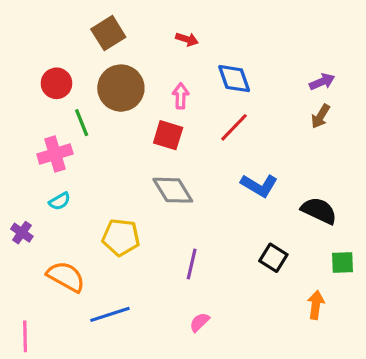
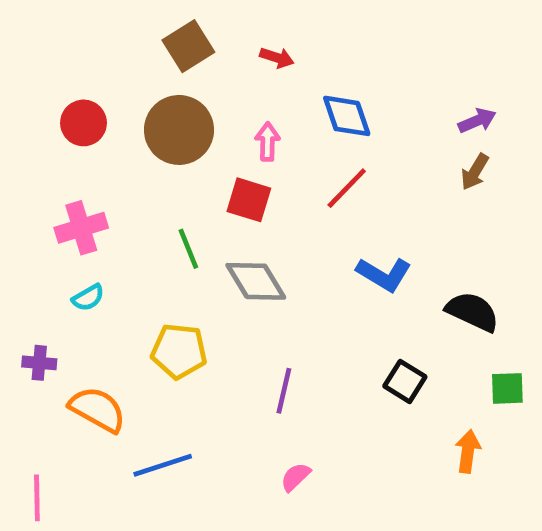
brown square: (108, 33) -> (188, 46), moved
green line: (82, 123) -> (188, 249), moved
purple cross: (22, 233) -> (39, 363), moved, turned -30

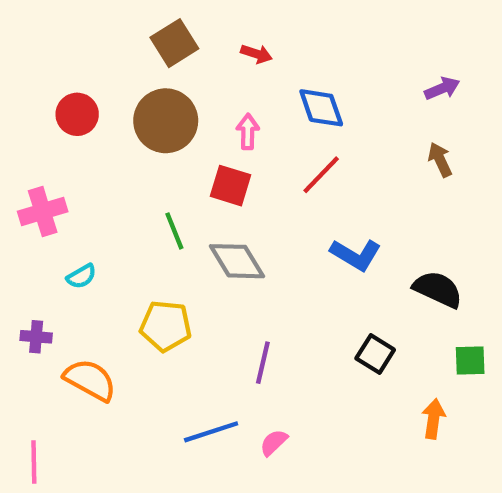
purple arrow: (477, 121) -> (442, 88), moved
brown arrow: (475, 172) -> (440, 160), turned 124
pink cross: (81, 228) -> (43, 211), moved
blue line: (163, 465) -> (211, 432), moved

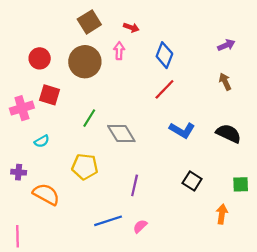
blue diamond: (321, 108) -> (164, 55), turned 40
pink arrow: (248, 132) -> (119, 51), moved
red square: (230, 186) -> (50, 95), moved
green line: (174, 231) -> (89, 118), turned 54
black semicircle: (438, 289) -> (228, 134), moved

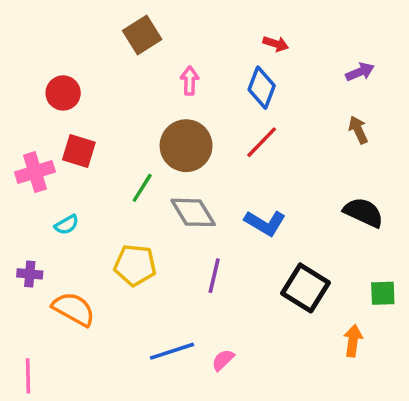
red arrow: (131, 27) -> (276, 44), moved
brown circle: (85, 62) -> (186, 146), moved
blue L-shape: (182, 130) -> (265, 223), moved
black square: (192, 181) -> (306, 288), size x1.5
purple line: (135, 185) -> (214, 276), moved

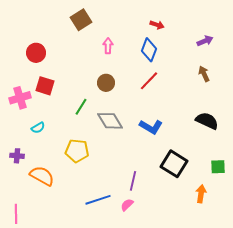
brown circle: (186, 146) -> (106, 83), size x0.6
purple line: (214, 276) -> (133, 181), moved

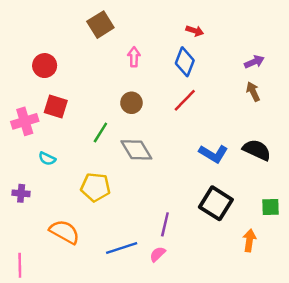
purple arrow: (205, 41) -> (254, 62), moved
blue L-shape: (151, 127) -> (213, 154), moved
cyan semicircle: (38, 128) -> (47, 159), turned 56
orange semicircle: (42, 176) -> (64, 232), moved

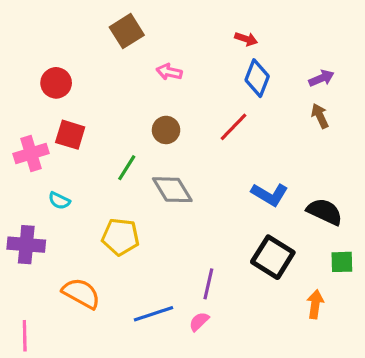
pink arrow: (134, 57) -> (169, 72), turned -78
blue diamond: (185, 62) -> (257, 78), moved
black semicircle: (257, 150) -> (325, 212), moved
purple cross: (21, 193) -> (26, 245), size x1.6

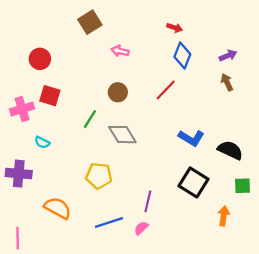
yellow pentagon: (120, 237) -> (99, 176), moved

